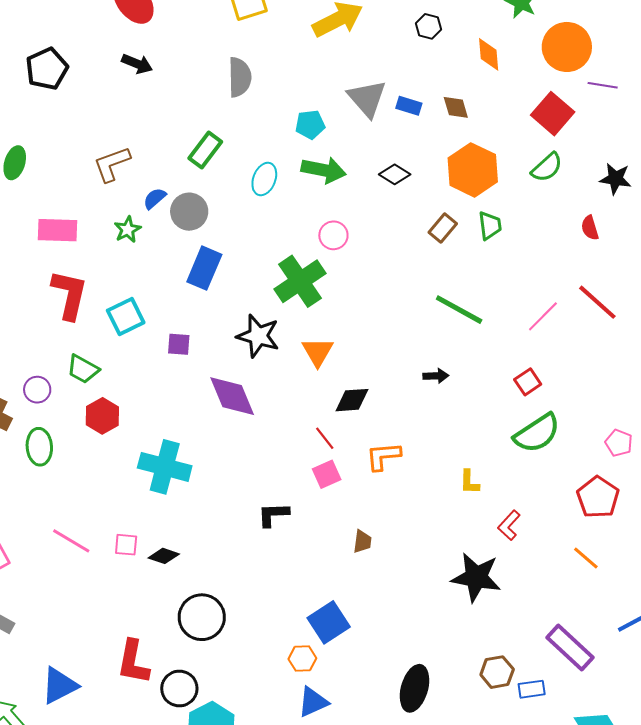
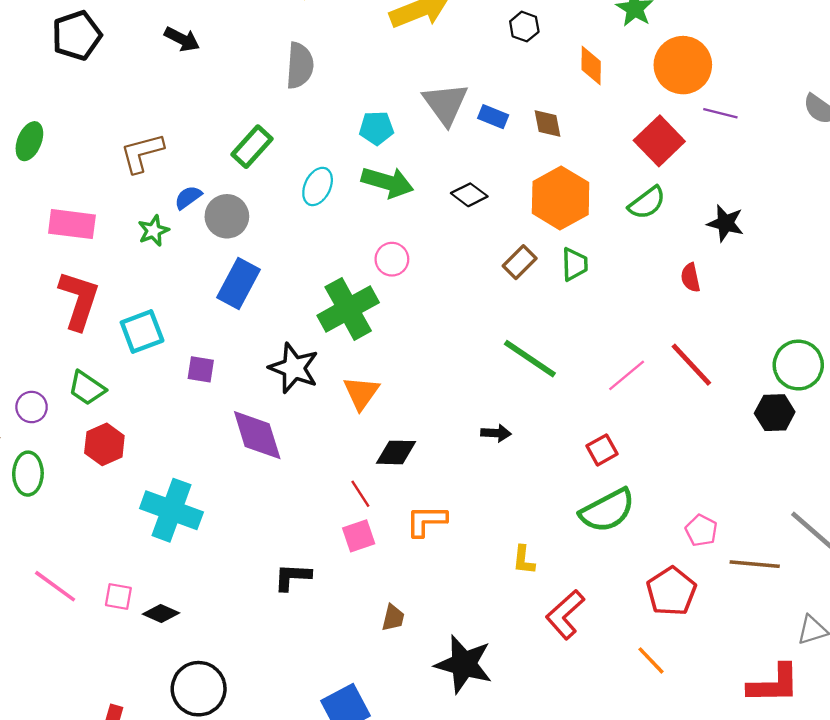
red L-shape: (509, 525) -> (565, 614), size x1.4
black star: (476, 577) -> (464, 664), moved

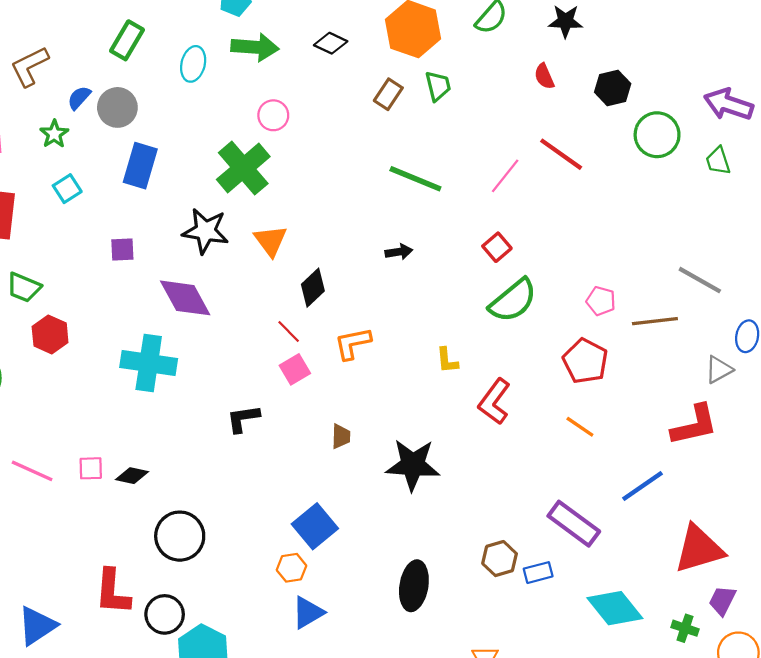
cyan square: (142, 331) -> (67, 189), moved, size x0.7
black hexagon: (775, 413) -> (613, 88), moved
black diamond: (396, 452) -> (313, 288), turned -33
cyan cross: (171, 510) -> (149, 363), moved

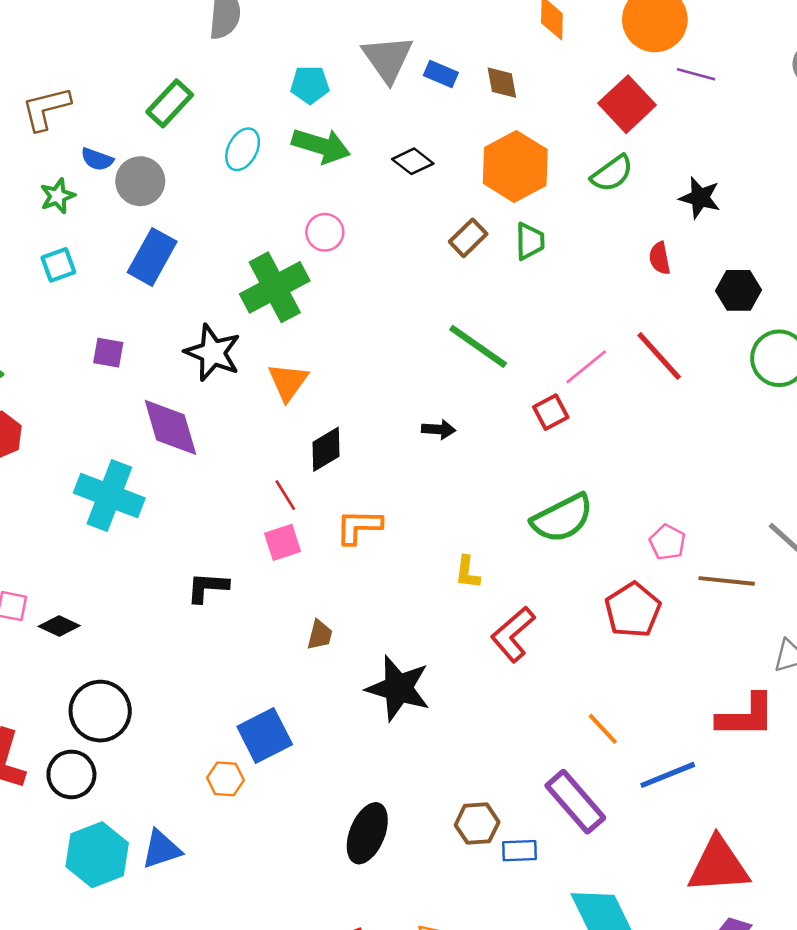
blue semicircle: (79, 98) -> (97, 159), turned -125
red square: (497, 247) -> (551, 412), moved
orange line: (580, 427) -> (603, 729), moved
blue triangle: (308, 612) -> (161, 849), moved
black circle: (165, 614) -> (71, 774), moved

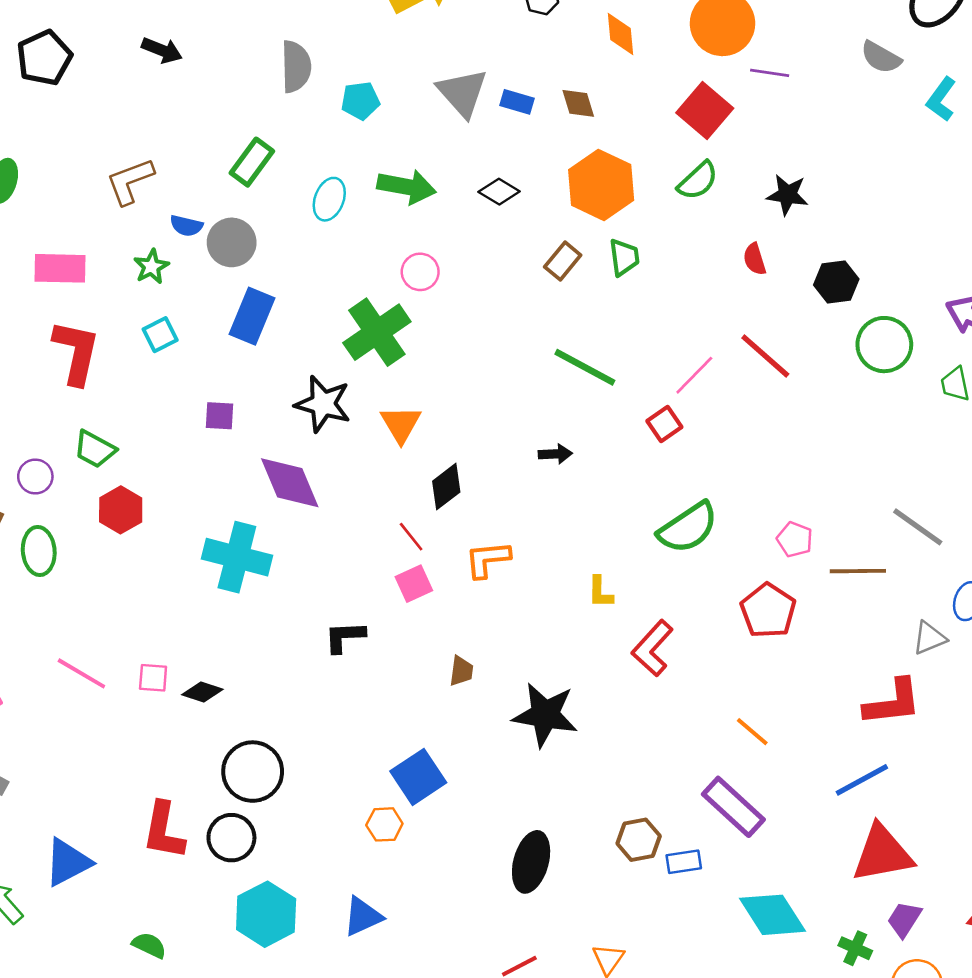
cyan pentagon: (310, 85) -> (360, 101), moved
blue line: (668, 775) -> (862, 780), moved
blue triangle: (161, 849) -> (363, 917), moved

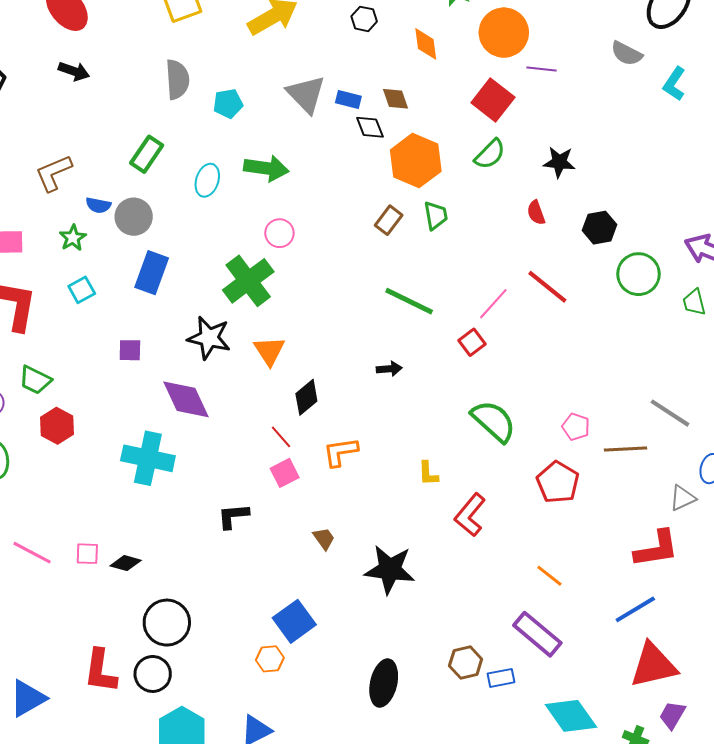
black diamond: (499, 192) -> (370, 127), moved, turned 40
green semicircle: (688, 528) -> (494, 421), turned -102
brown trapezoid: (461, 671) -> (324, 539), turned -40

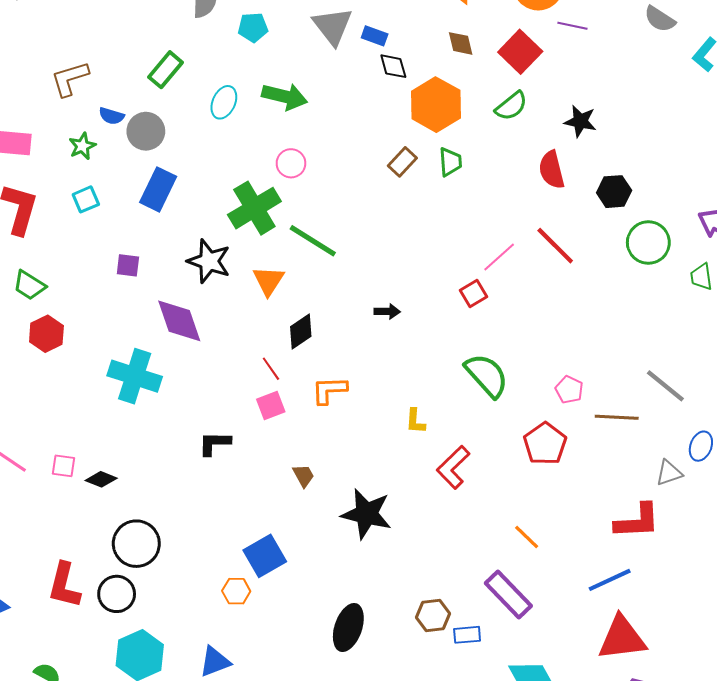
brown diamond: (396, 99) -> (461, 43), moved
red semicircle: (536, 213) -> (552, 170), size x1.5
green line: (409, 301) -> (313, 241), moved

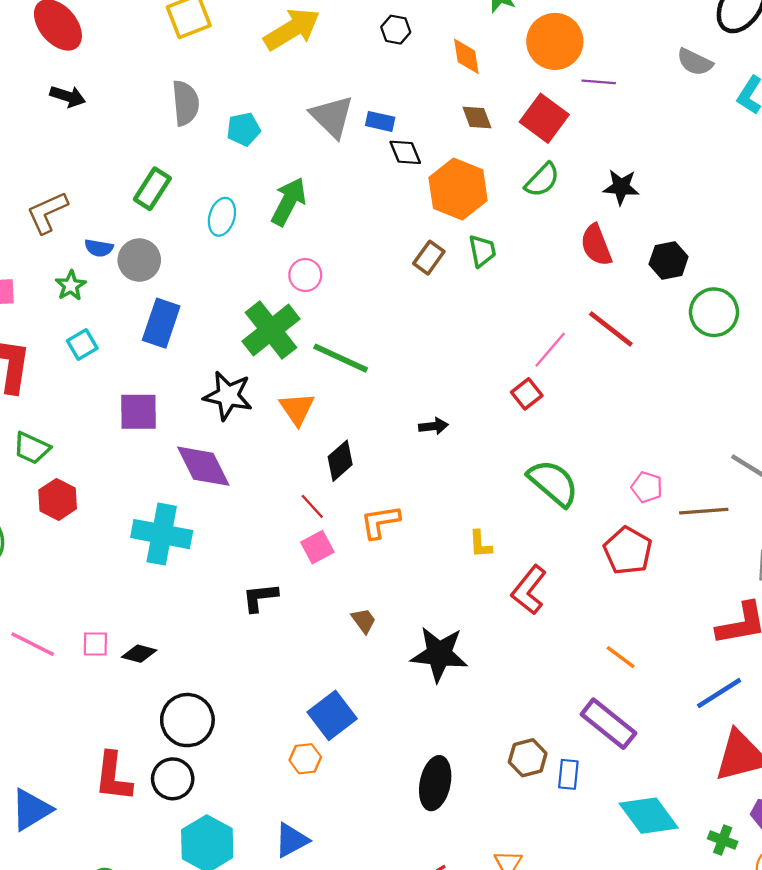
green arrow: (285, 96) -> (289, 202), turned -69
purple square: (128, 265) -> (139, 412), size x1.5
blue rectangle: (467, 635) -> (568, 774), turned -72

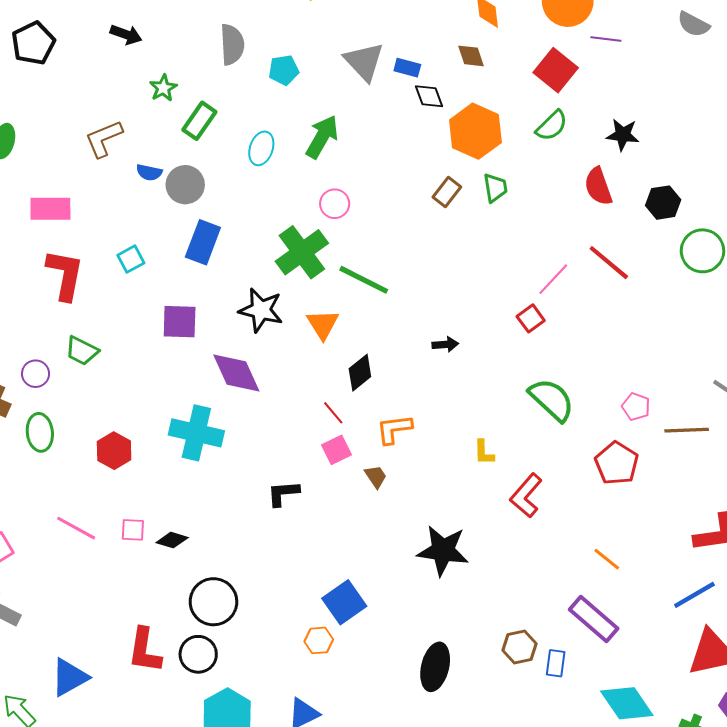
brown diamond: (477, 118) -> (471, 56), moved
green star: (71, 286) -> (163, 88), moved
red hexagon: (58, 499) -> (114, 451), moved
brown trapezoid: (364, 621) -> (376, 477), moved

